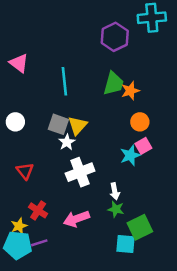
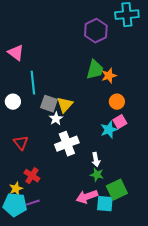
cyan line: (64, 81) -> (33, 83), moved
pink arrow: (76, 219) -> (87, 197), moved

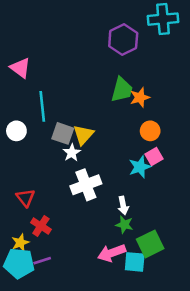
red triangle: (21, 143) -> (25, 198), moved

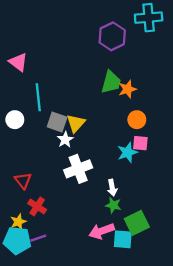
pink square: (154, 157) -> (140, 143), turned 35

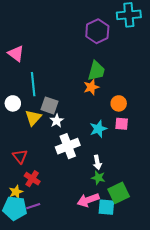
orange star: (127, 89) -> (91, 87), moved
yellow triangle: (76, 123) -> (33, 118), moved
cyan star: (127, 152) -> (98, 129), moved

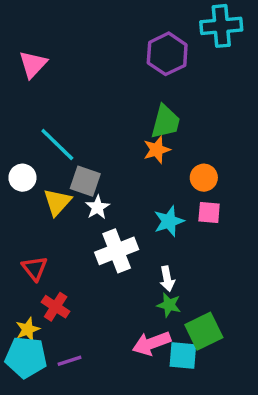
pink triangle: (16, 54) -> (33, 64), moved, turned 36
cyan line: (33, 84) -> (57, 145), turned -40
purple line: (33, 206) -> (70, 361), moved

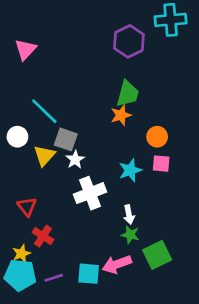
cyan square: (183, 356) -> (89, 274), moved

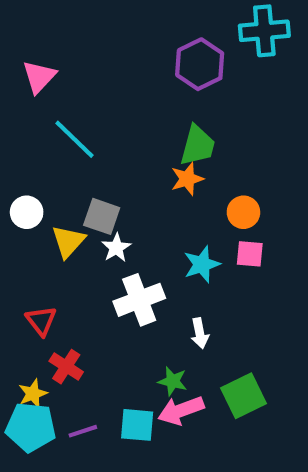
cyan line: (44, 111) -> (75, 139), moved
green star: (130, 235) -> (173, 381), moved

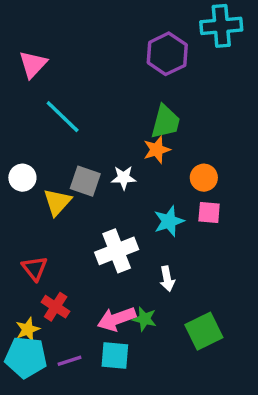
white star: (116, 248) -> (124, 178), moved, turned 30
pink arrow: (181, 410) -> (117, 319), moved

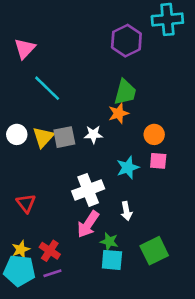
gray square: (85, 181) -> (64, 137), turned -30
yellow triangle: (57, 202) -> (43, 137), moved
red cross: (56, 307) -> (50, 251), moved
pink arrow: (117, 319) -> (88, 224), moved, turned -36
cyan square: (115, 356) -> (112, 260), moved

